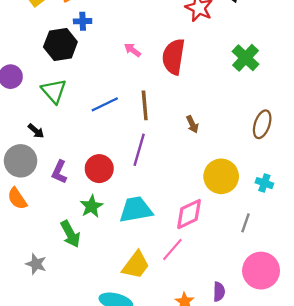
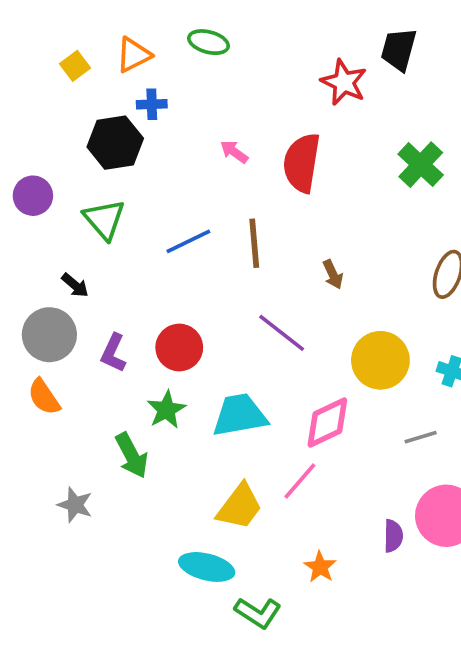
purple line: (139, 150) -> (282, 333), moved, turned -68
gray line: (246, 223) -> (421, 437), turned 54
purple semicircle: (219, 292) -> (393, 536), moved

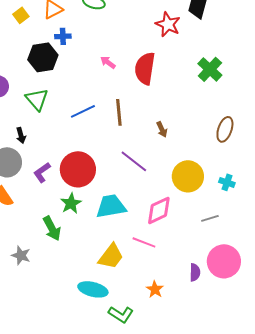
black arrow: (75, 285) -> (21, 135), turned 35
red circle: (179, 347) -> (78, 169), size x1.4
purple L-shape: (113, 353) -> (42, 172), turned 30
pink line: (300, 481) -> (144, 242), turned 70

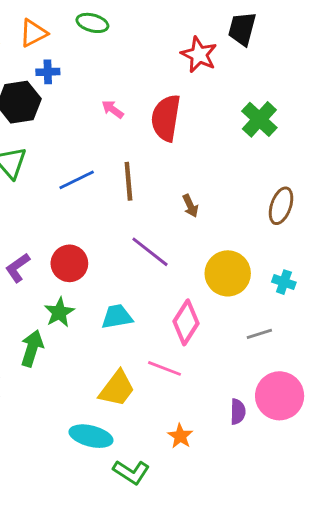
red circle: (78, 169) -> (69, 263), size x0.7
cyan trapezoid: (111, 206) -> (117, 317), size x0.7
pink diamond: (159, 210) -> (186, 322), turned -32
green arrow: (52, 228) -> (32, 348), turned -135

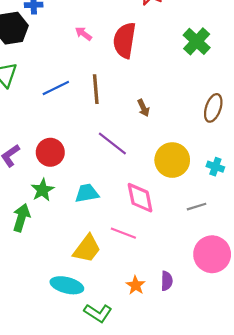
pink diamond: (186, 322) -> (140, 198), turned -44
purple semicircle: (238, 412) -> (167, 281), moved

